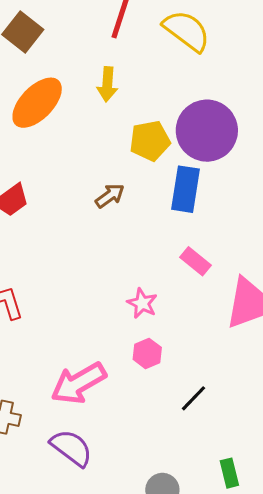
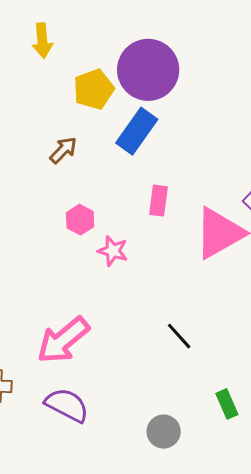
blue rectangle: (185, 189) -> (137, 131), turned 36
pink rectangle: (196, 261) -> (159, 201), turned 68
pink hexagon: (147, 353) -> (80, 220), moved
black line: (193, 398) -> (179, 336), turned -76

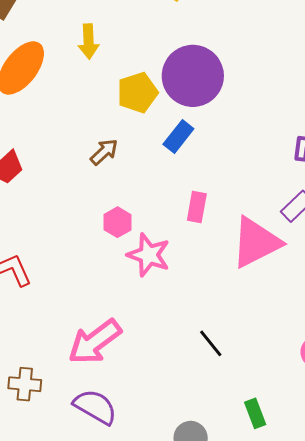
blue rectangle: (137, 131) -> (178, 137), size x0.7
pink star: (113, 251) -> (149, 255), size x1.4

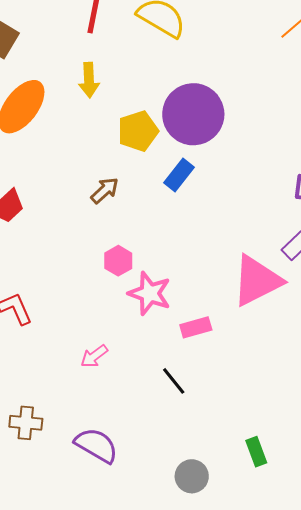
pink rectangle: (197, 207) -> (196, 327), moved, turned 64
pink arrow: (95, 342) -> (94, 356), moved, size x0.5
black line: (211, 343) -> (174, 381), moved

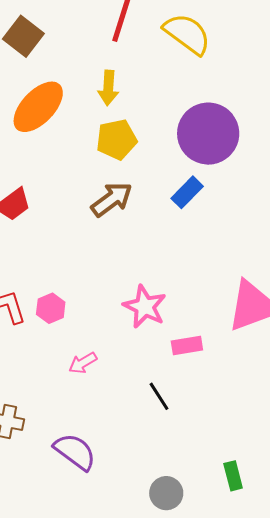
yellow pentagon: (138, 131) -> (117, 139), moved
brown arrow: (105, 190) -> (112, 199), size x1.4
pink hexagon: (118, 261) -> (51, 308), moved

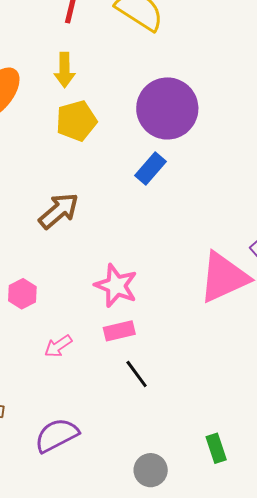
brown arrow: (112, 199) -> (59, 211), moved
pink rectangle: (187, 346) -> (119, 331), moved
purple semicircle: (75, 452) -> (57, 435), turned -60

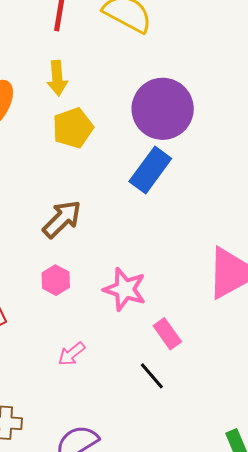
blue rectangle: (151, 169) -> (150, 170), size x1.4
pink hexagon: (22, 294) -> (56, 280), moved
pink rectangle: (119, 331) -> (167, 334), moved, turned 72

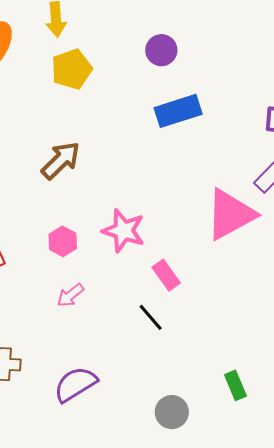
purple circle: (163, 109) -> (161, 50), size x0.5
blue rectangle: (150, 170) -> (178, 111), moved, turned 36
pink hexagon: (56, 280) -> (63, 241), moved

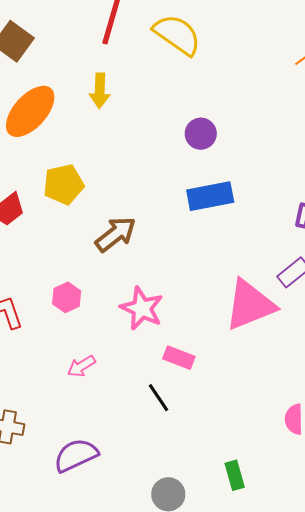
yellow pentagon: (72, 69) -> (64, 184), moved
brown arrow: (61, 160) -> (116, 234), moved
pink hexagon: (63, 241) -> (67, 297), moved
pink rectangle: (166, 275) -> (179, 358), turned -40

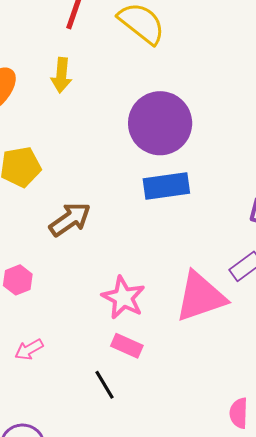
purple circle: (201, 134) -> (160, 123), size x2.0
pink star: (142, 308) -> (123, 298), moved

